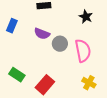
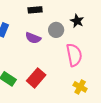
gray circle: (60, 44) -> (56, 30), moved
red rectangle: (45, 85) -> (36, 78), moved

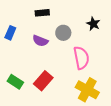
black star: (77, 21) -> (93, 24), moved
yellow cross: (80, 87) -> (87, 90), size x1.6

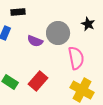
black rectangle: (42, 13) -> (18, 12), moved
gray circle: (63, 33) -> (58, 33), size x1.5

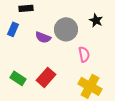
pink semicircle: (76, 58) -> (84, 54), size x0.7

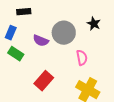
green rectangle: (18, 78) -> (16, 54), moved

